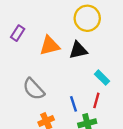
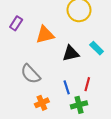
black triangle: (78, 50) -> (71, 53), moved
cyan rectangle: (102, 78) -> (97, 48), moved

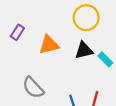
black triangle: (71, 53) -> (84, 50), moved

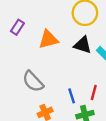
black triangle: (84, 50) -> (83, 45), turned 30

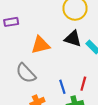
purple rectangle: (17, 27) -> (11, 22), turned 48
orange triangle: (48, 39) -> (41, 45), moved

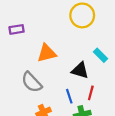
black triangle: (73, 39) -> (80, 70), moved

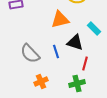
orange triangle: (47, 53) -> (60, 20), moved
blue line: (69, 96) -> (56, 52), moved

